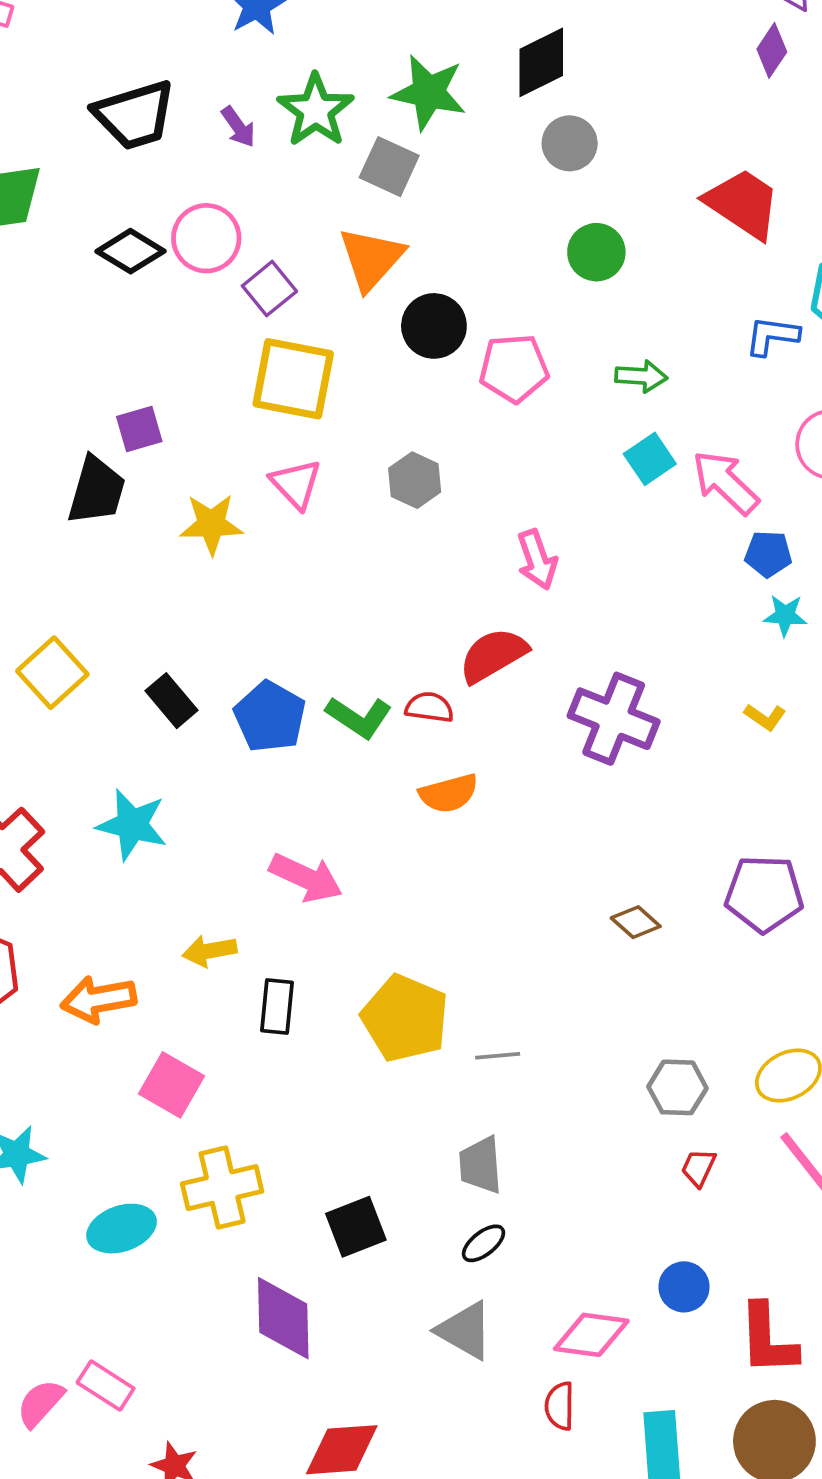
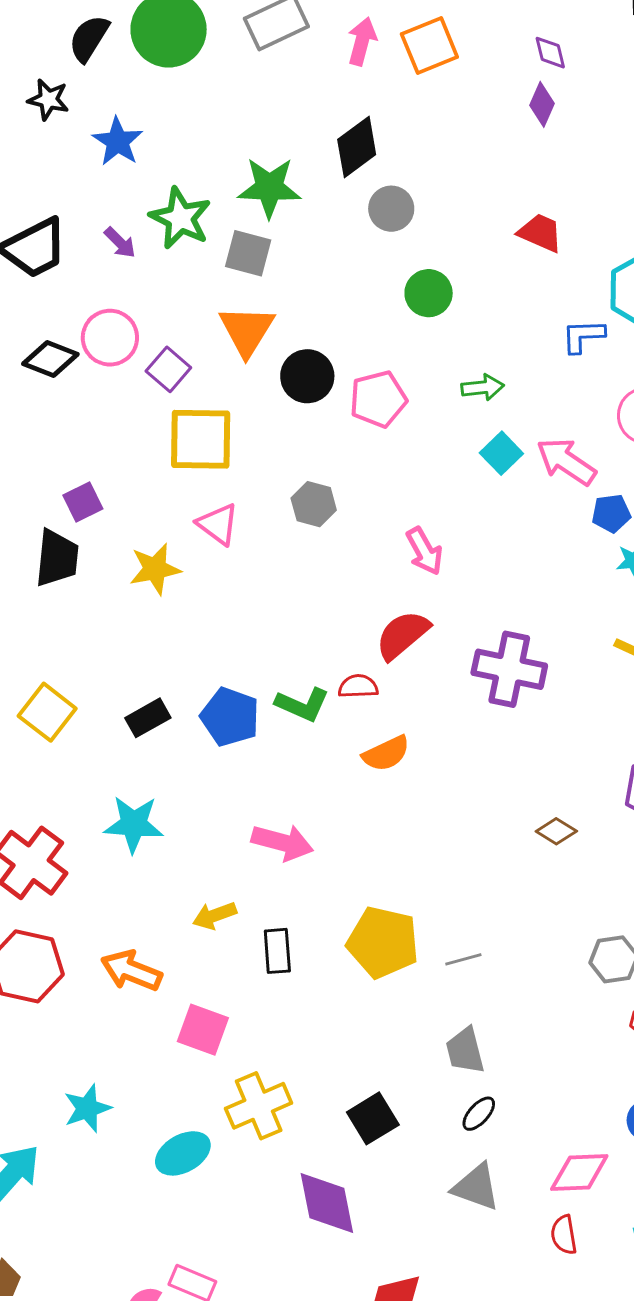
red trapezoid: (743, 204) -> (540, 233), size x0.7
black rectangle: (171, 701) -> (148, 718), turned -69
orange arrow: (98, 999) -> (131, 971), turned 42

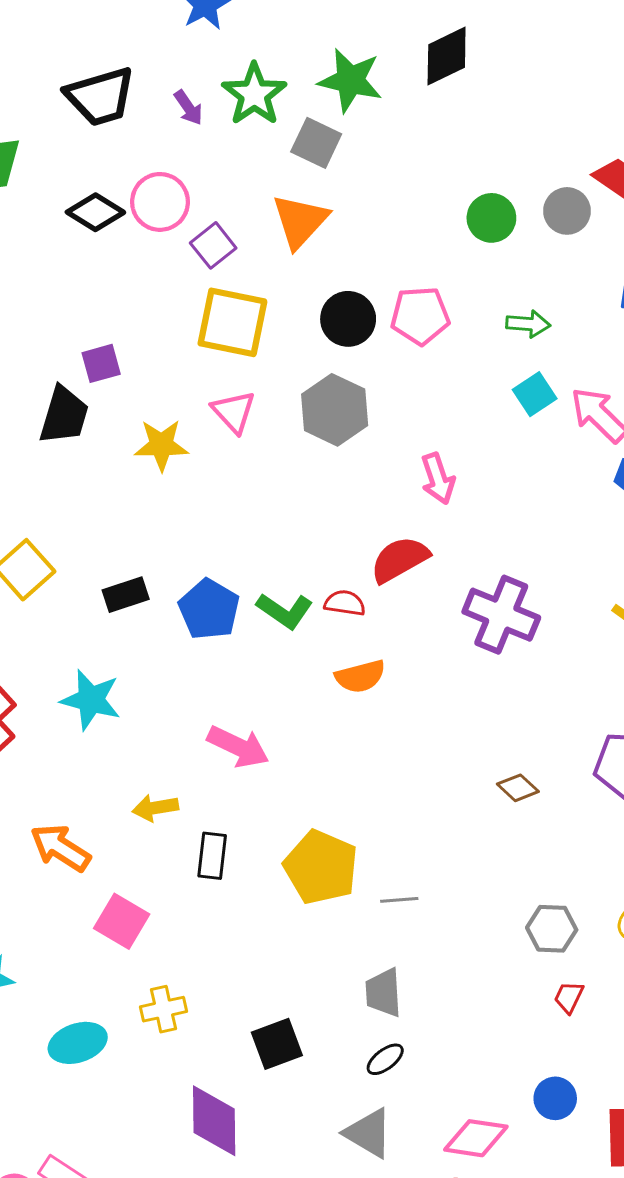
gray circle: (391, 209) -> (567, 211), moved
black circle: (307, 376) -> (348, 319), moved
gray hexagon: (314, 504) -> (335, 410), size x1.5
yellow cross: (259, 1106) -> (164, 1009), size x0.7

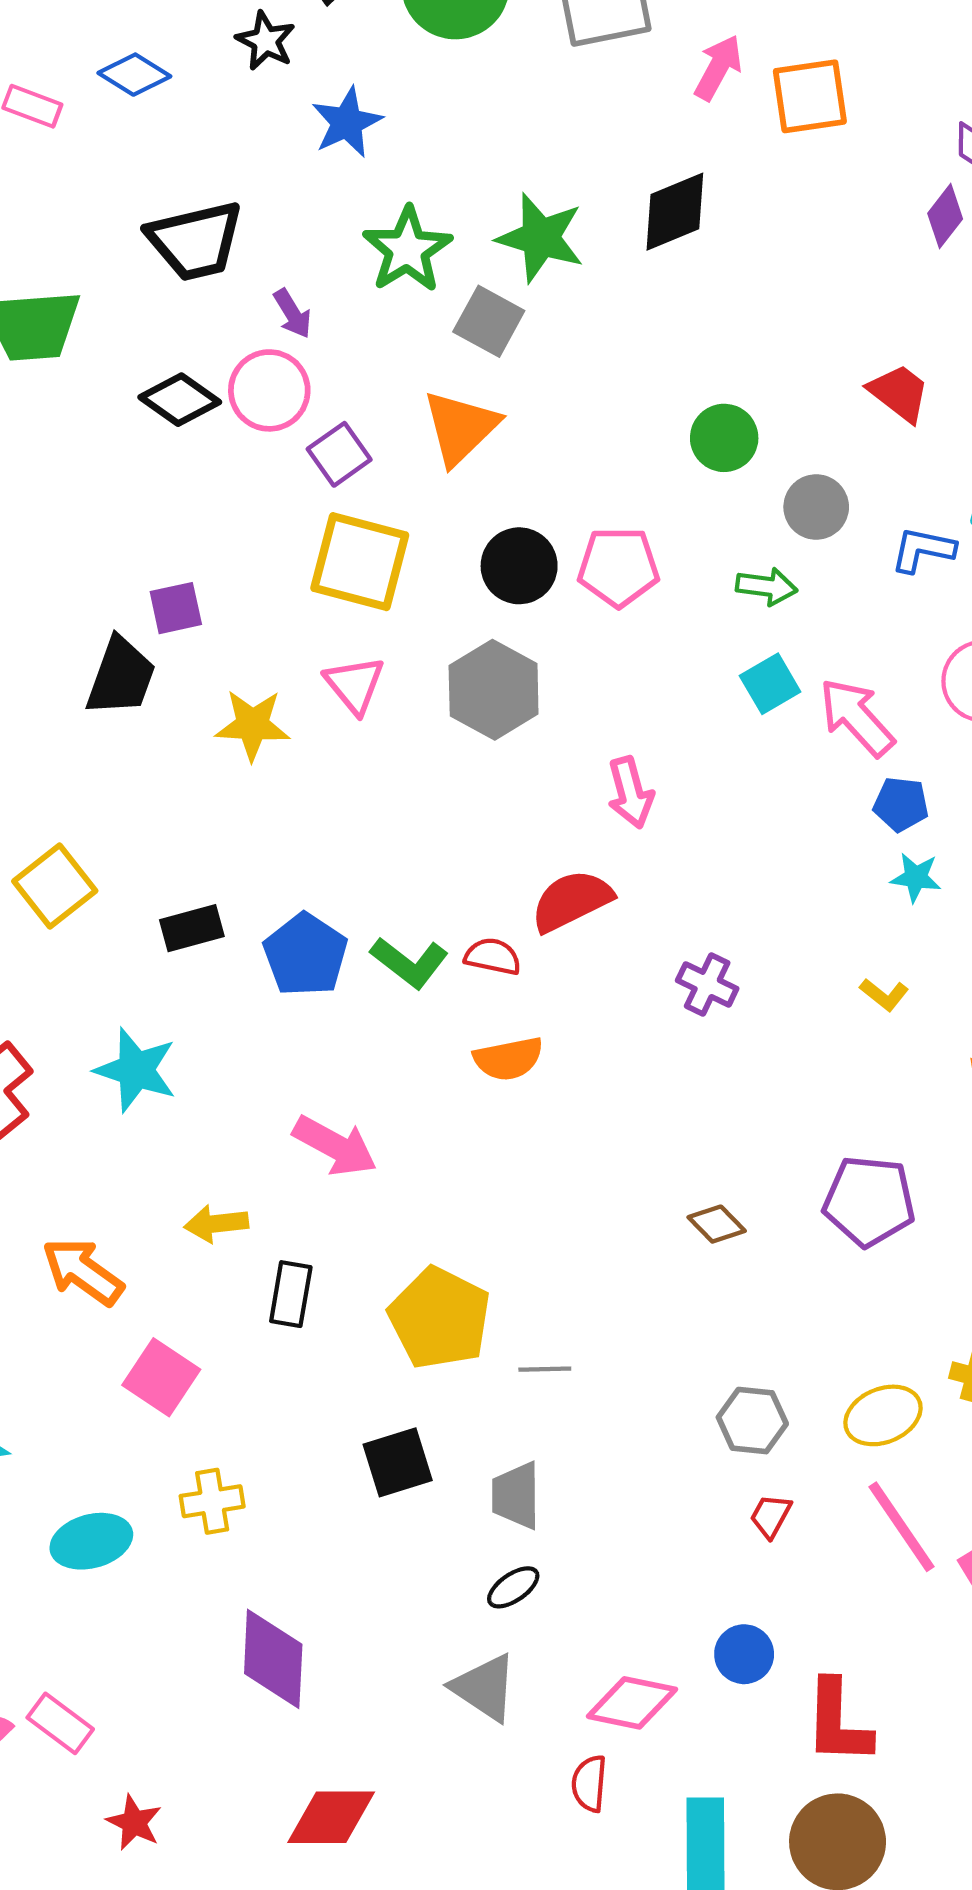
purple arrow: (188, 108) -> (293, 314), moved
gray circle: (567, 211) -> (816, 507), moved
purple cross: (501, 615) -> (707, 984), size x0.6
black square: (277, 1044) -> (398, 1462), moved

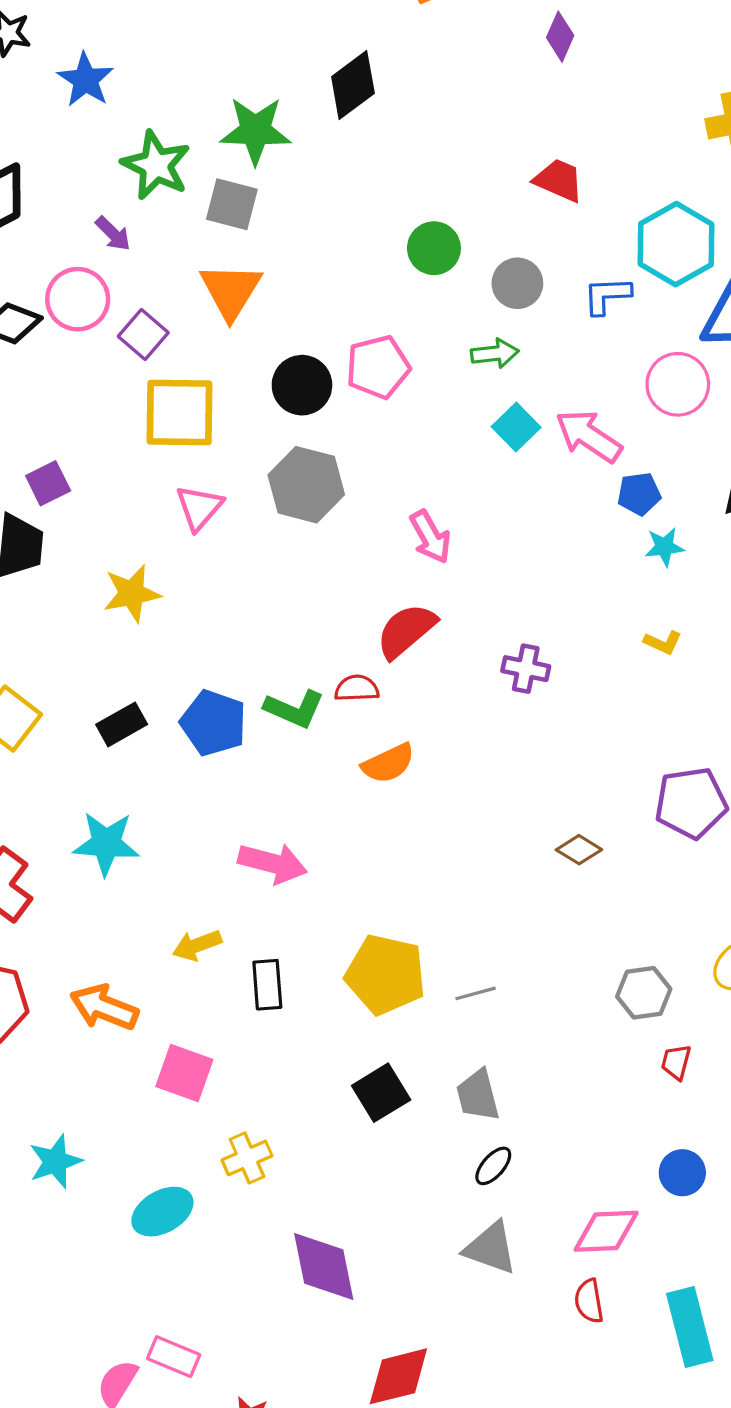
purple arrow: (293, 314) -> (113, 234), moved
pink triangle: (355, 685) -> (199, 507), turned 34
yellow star: (252, 725) -> (132, 593), moved

